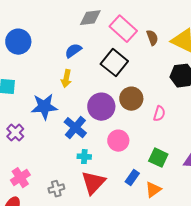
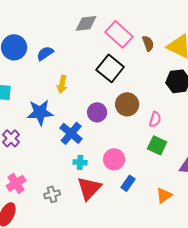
blue semicircle: (73, 51) -> (45, 53), moved
purple circle: (101, 107) -> (97, 112), size x0.7
pink circle: (118, 141) -> (114, 159), moved
green square: (158, 158) -> (157, 145), moved
orange triangle: (153, 190) -> (164, 195), moved

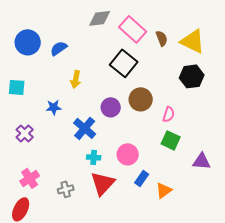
blue star: (40, 112) -> (54, 107), size x0.6
orange triangle: (164, 195) -> (164, 190), moved

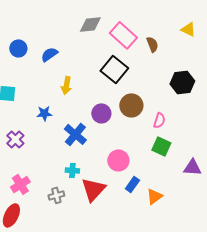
yellow triangle: (193, 41) -> (188, 29), moved, size x0.6
blue circle: (28, 42) -> (18, 48), size x0.7
cyan cross: (94, 157) -> (72, 170), moved

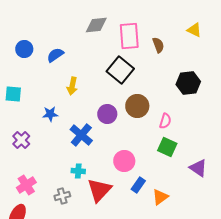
pink rectangle: (123, 35) -> (129, 36), turned 44
purple triangle: (192, 167) -> (198, 168), turned 30

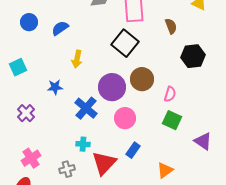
brown semicircle: (158, 45) -> (171, 26), moved
cyan square: (13, 94) -> (18, 67), turned -30
purple circle: (107, 114) -> (112, 87), size x1.4
pink circle: (124, 161) -> (125, 118), moved
blue rectangle: (138, 185) -> (133, 150), moved

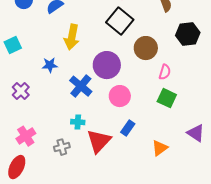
yellow arrow: (77, 59) -> (72, 37), size x1.4
brown circle: (142, 79) -> (146, 48), moved
purple triangle: (203, 141) -> (196, 133), moved

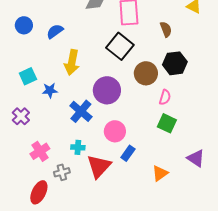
black hexagon: (188, 34) -> (175, 63), moved
cyan square: (13, 45) -> (28, 76), moved
pink circle: (120, 96) -> (115, 131), moved
pink cross: (26, 136) -> (40, 151), moved
red ellipse: (17, 167) -> (39, 192), moved

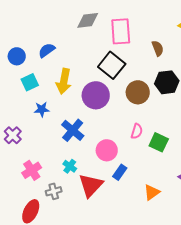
blue circle: (24, 25) -> (17, 56), moved
cyan square: (28, 76) -> (30, 82), moved
purple circle: (107, 90) -> (96, 95), moved
pink semicircle: (165, 97) -> (137, 131), moved
cyan cross: (78, 147) -> (70, 166), turned 32

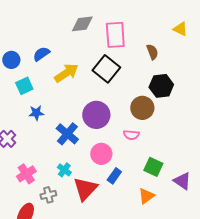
yellow arrow: (64, 81) -> (66, 73), moved, turned -135
brown circle: (138, 92) -> (142, 108), moved
purple circle: (96, 95) -> (96, 115), moved
pink semicircle: (137, 131) -> (131, 135), turned 77
green square: (159, 142) -> (153, 167), moved

